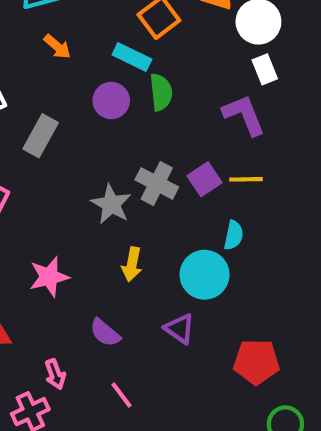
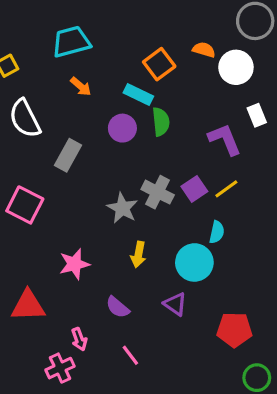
white rectangle: (265, 69) -> (257, 115), moved
yellow line: (246, 179) -> (226, 189), turned -35

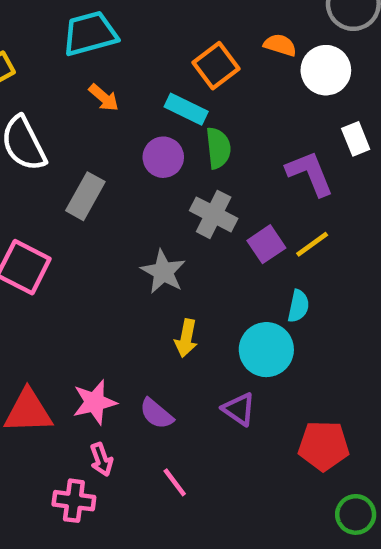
gray cross: (158, 192) -> (214, 214), moved
pink star: (74, 264) -> (95, 402), moved
pink cross: (60, 368) -> (74, 501), turned 32

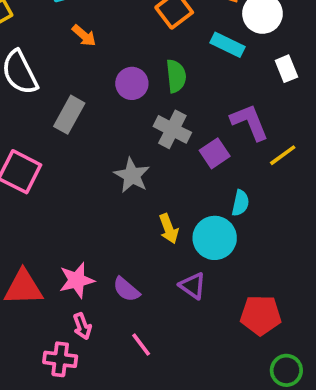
cyan rectangle: (186, 109) -> (228, 45), moved
purple L-shape: (310, 173) -> (250, 122), moved
yellow line: (312, 244) -> (283, 155), moved
yellow arrow: (186, 338) -> (169, 229), moved, turned -32

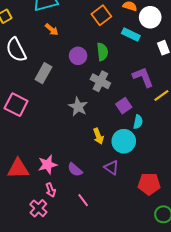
purple square: (215, 153) -> (124, 106), moved
pink cross: (60, 359) -> (38, 208), turned 36

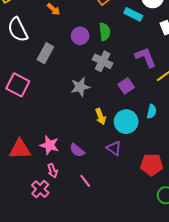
gray star: (78, 107) -> (80, 87), turned 30
cyan semicircle: (138, 122) -> (152, 111), moved
pink star: (48, 165) -> (49, 145), turned 30

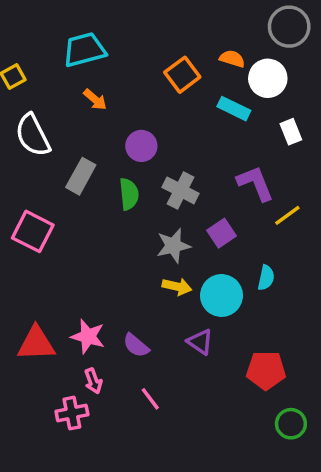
green semicircle: (105, 32) -> (129, 194), moved
gray star: (80, 87) -> (173, 246), moved
yellow arrow: (101, 117) -> (177, 287), turned -56
pink cross: (40, 189) -> (72, 413), turned 36

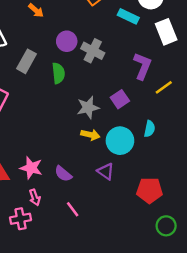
white rectangle: (291, 132) -> (166, 32), size x1.5
purple L-shape: (255, 183) -> (142, 66), turned 44
gray cross: (181, 190) -> (93, 51), moved

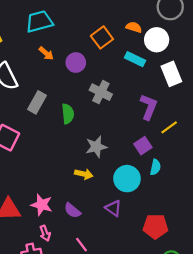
purple circle: (67, 41) -> (76, 63), moved
purple square: (120, 99) -> (143, 146), moved
yellow arrow: (90, 135) -> (84, 174), moved

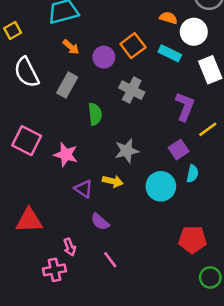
orange square: (102, 37) -> (133, 46), moved
gray rectangle: (37, 102) -> (67, 85), moved
pink star: (42, 205) -> (66, 155), moved
purple triangle: (113, 208) -> (84, 189), moved

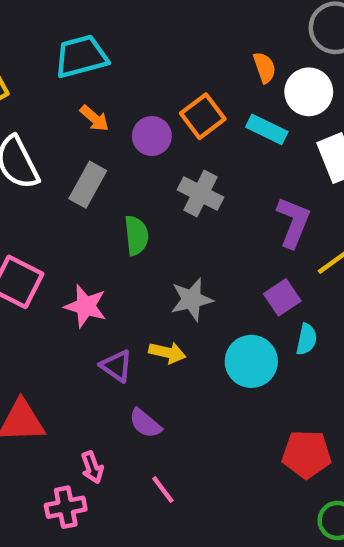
orange semicircle: (168, 18) -> (265, 68), turned 54

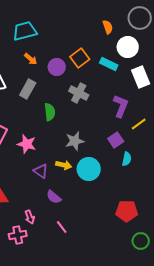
orange semicircle: (265, 68) -> (108, 27), moved
cyan circle: (251, 361) -> (89, 169), moved

